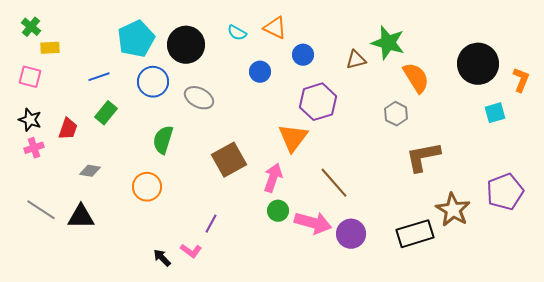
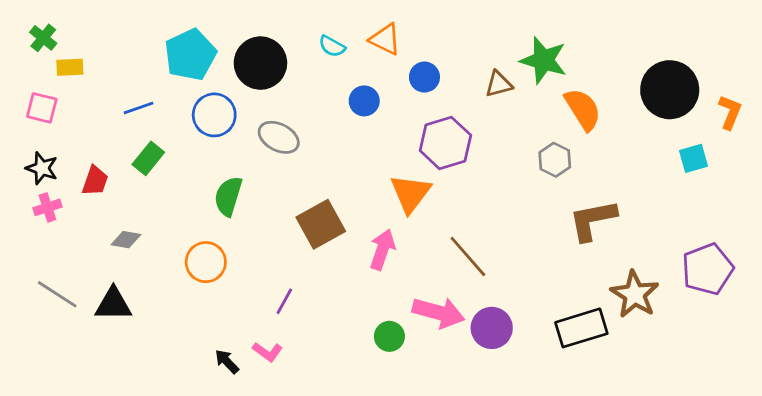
green circle: (278, 211) -> (389, 336), moved
purple line: (211, 224) -> (284, 301), moved

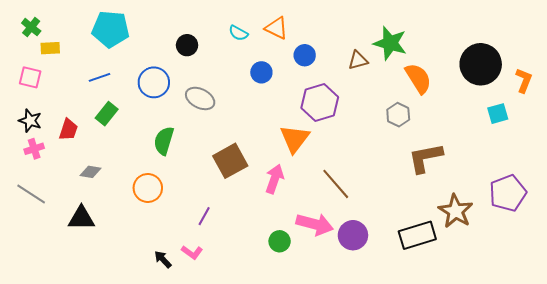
cyan pentagon: (190, 55) -> (111, 29), moved, turned 30
black circle: (260, 63) -> (187, 45), size x0.6
gray line: (57, 294) -> (31, 194), moved

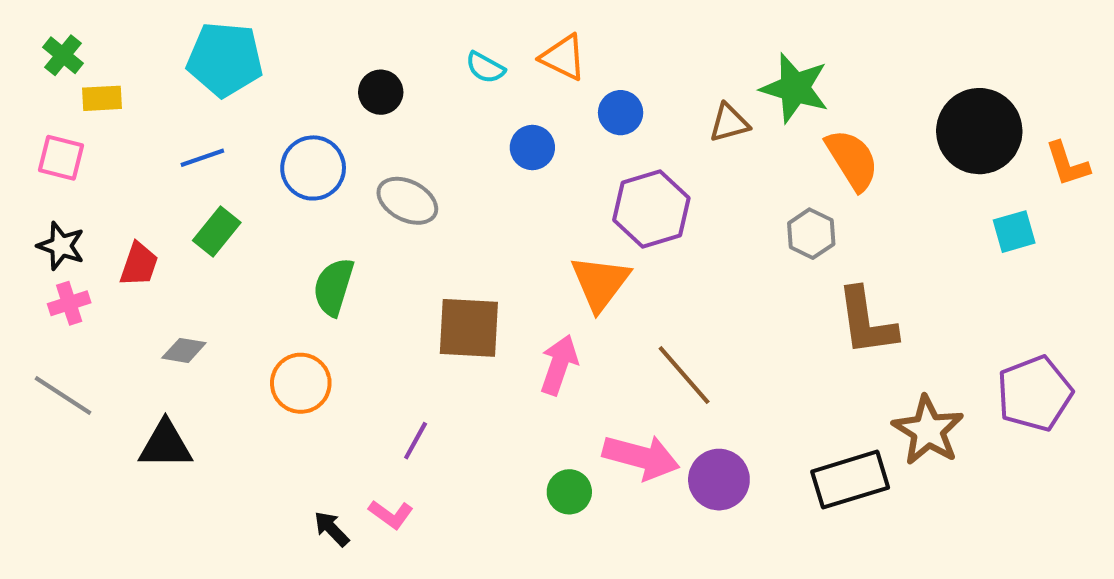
orange L-shape: (524, 80) -> (1067, 164), turned 140
brown L-shape: (425, 158) -> (867, 322), turned -87
brown square: (230, 161) -> (469, 328), turned 32

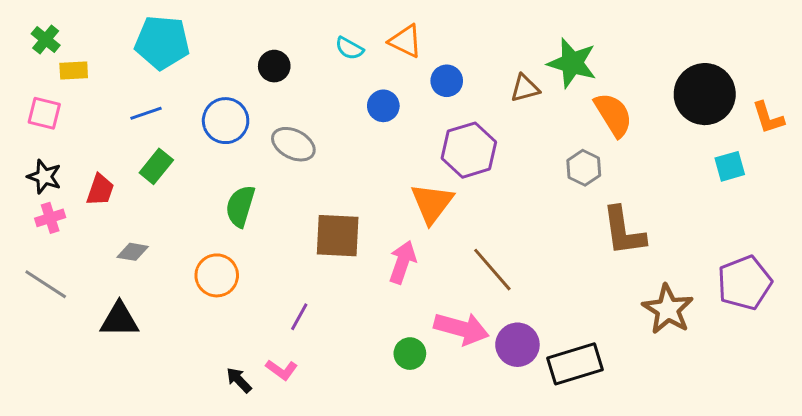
black rectangle: (850, 480) -> (575, 364), moved

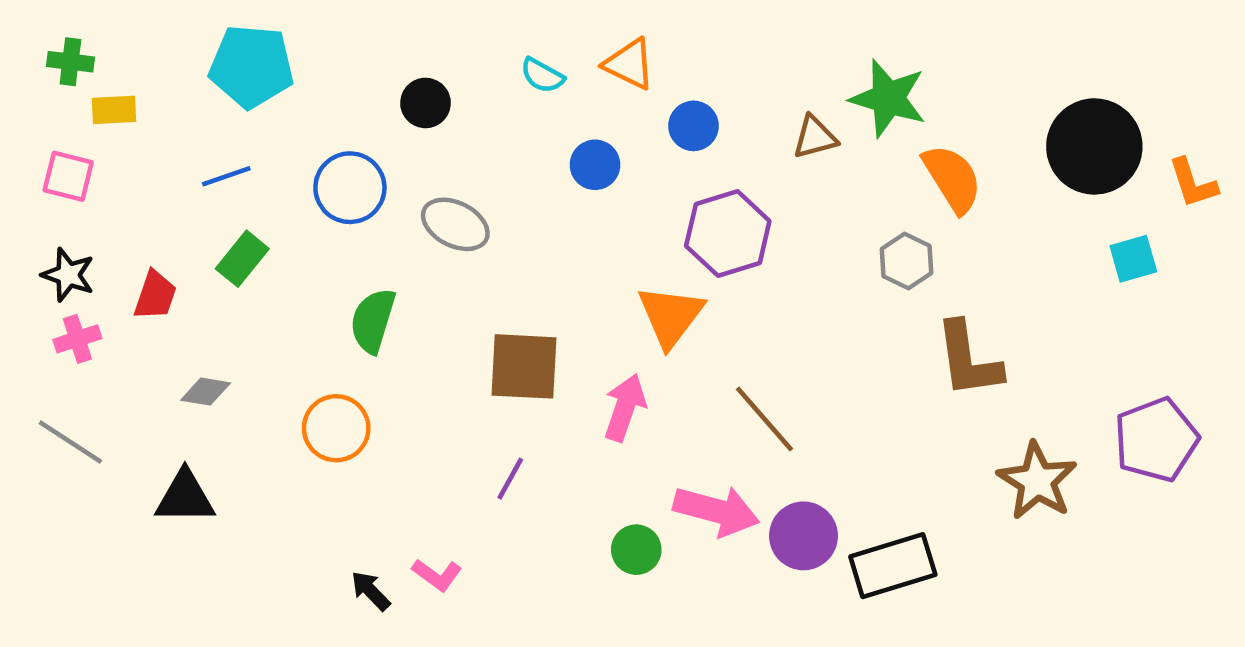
green cross: (46, 40) -> (70, 62), turned -32
purple line: (299, 317) -> (510, 479), moved

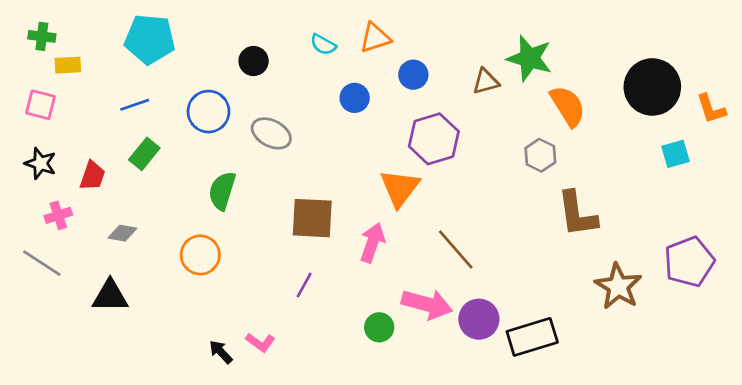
orange triangle: (629, 64) -> (375, 38), turned -44
pink cross: (77, 339) -> (58, 215), moved

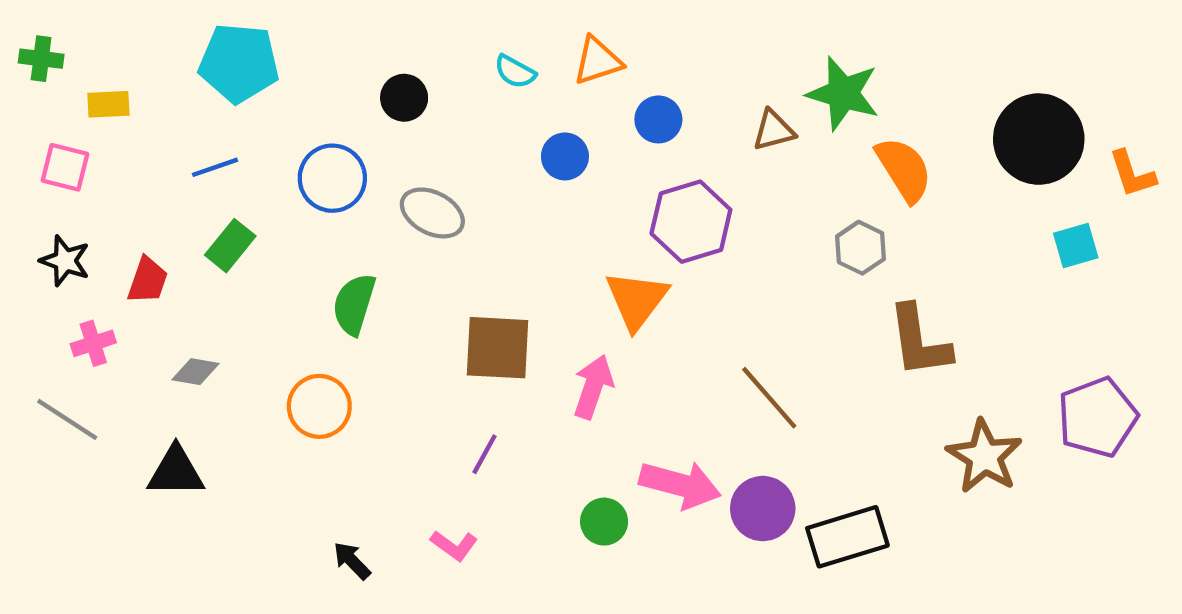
green cross: (42, 36) -> (41, 59), moved
brown line: (456, 249) -> (769, 398), moved
pink L-shape: (260, 342) -> (454, 545), moved

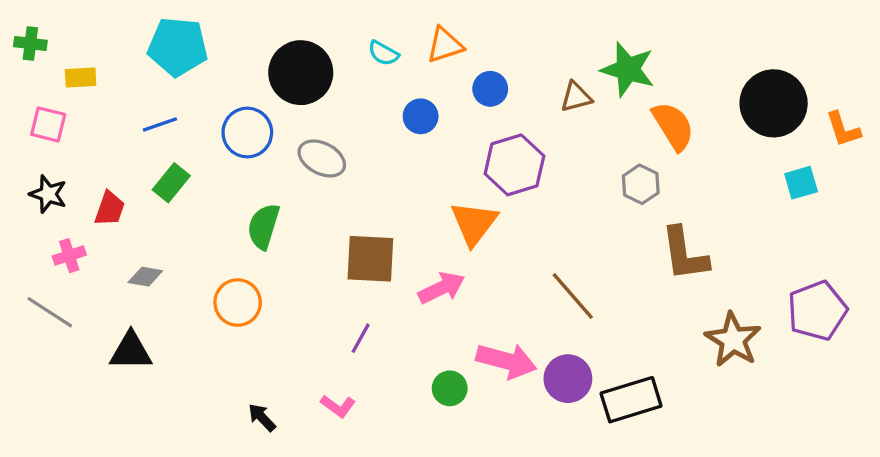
black circle: (404, 98) -> (301, 73), size x1.8
pink arrow: (593, 387) -> (442, 288), turned 45

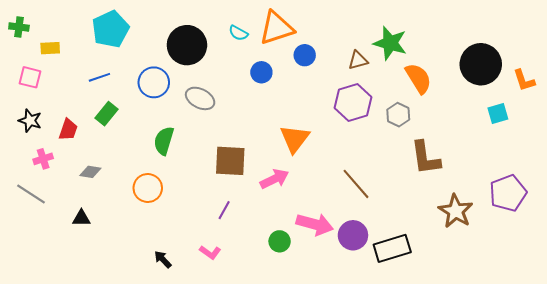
orange triangle: (445, 45) -> (277, 28), size x1.5
cyan pentagon: (178, 47) -> (111, 29), turned -30
purple hexagon: (514, 165) -> (353, 102), moved
black triangle: (131, 351) -> (81, 218), size x0.7

